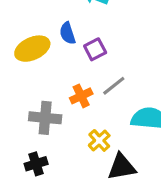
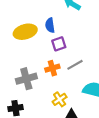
purple square: (95, 49) -> (59, 44), moved
gray cross: (45, 118) -> (26, 79), turned -30

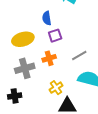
yellow ellipse: (25, 32) -> (23, 39), moved
gray line: (75, 65) -> (79, 56), moved

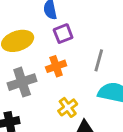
gray line: (79, 56) -> (99, 60), turned -42

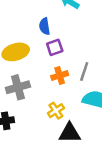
orange cross: (56, 66) -> (60, 76), moved

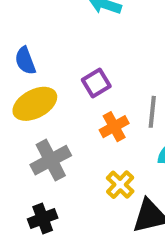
blue semicircle: (45, 26) -> (25, 61), moved

